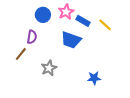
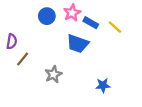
purple semicircle: (32, 37) -> (12, 41), moved

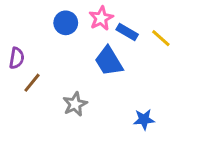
blue trapezoid: (78, 44) -> (109, 61), turned 40

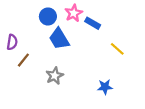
yellow line: (161, 38) -> (117, 49), moved
blue trapezoid: (109, 61) -> (59, 39), moved

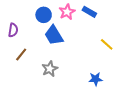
blue rectangle: (93, 23) -> (89, 12), moved
purple semicircle: (12, 42) -> (13, 30), moved

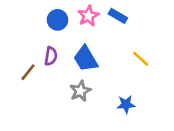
purple semicircle: (13, 30) -> (51, 56), moved
blue trapezoid: (54, 35) -> (86, 59), moved
gray star: (50, 69) -> (80, 91), moved

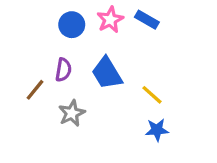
yellow line: (141, 59) -> (152, 95), moved
gray star: (80, 91) -> (72, 113), moved

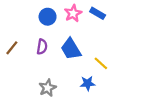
brown line: (35, 90) -> (12, 48), moved
gray star: (72, 113) -> (48, 88), moved
blue star: (157, 130) -> (88, 83), moved

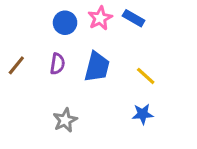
blue trapezoid: (71, 49) -> (97, 67), turned -135
yellow line: (101, 63) -> (146, 76), moved
blue star: (88, 83) -> (143, 114), moved

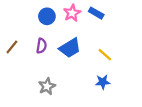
blue trapezoid: (97, 67) -> (70, 48), turned 45

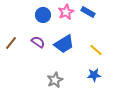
purple semicircle: (41, 46) -> (38, 42), turned -64
gray star: (47, 86) -> (55, 80), moved

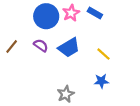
blue circle: (43, 15) -> (46, 16), size x1.5
gray star: (55, 80) -> (66, 94), moved

